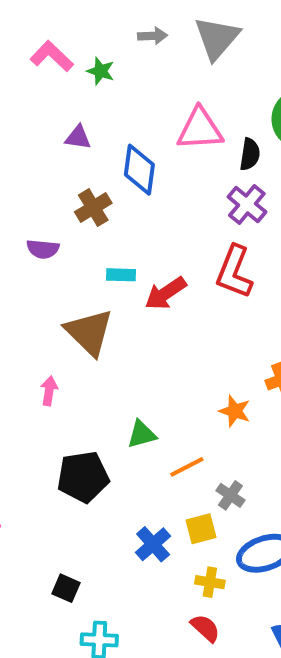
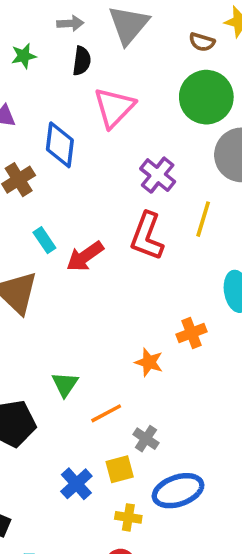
green star: (101, 71) -> (24, 56), turned -30
pink triangle: (200, 129) -> (114, 107), turned -42
black semicircle: (250, 154) -> (82, 61), moved
cyan rectangle: (121, 275) -> (44, 240), turned 55
green triangle: (142, 434) -> (65, 384), turned -40

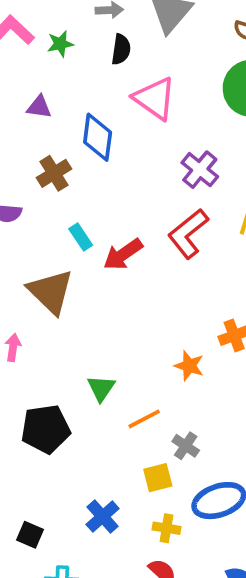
pink triangle: (114, 107) -> (155, 98), turned -39
red L-shape: (147, 236) -> (188, 234), turned 30
blue cross: (76, 484) -> (103, 517), moved

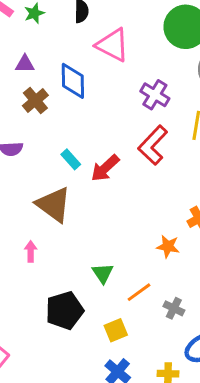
brown cross: (54, 173) -> (35, 100), moved
yellow square: (158, 478) -> (116, 330), moved

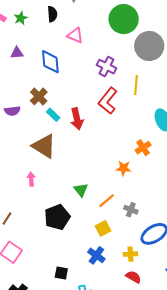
pink triangle: (113, 45) -> (75, 35), size x0.7
brown cross: (35, 100) -> (39, 96), moved
red arrow: (105, 168) -> (77, 119), turned -55
yellow square: (116, 330) -> (103, 228), moved

